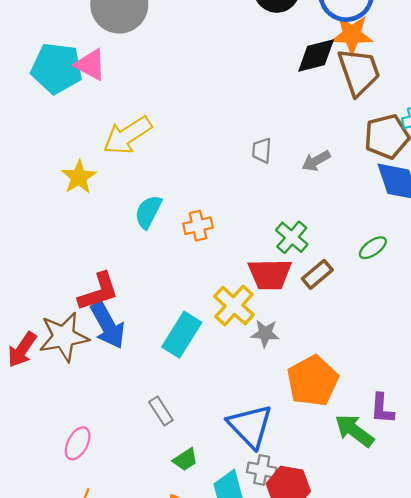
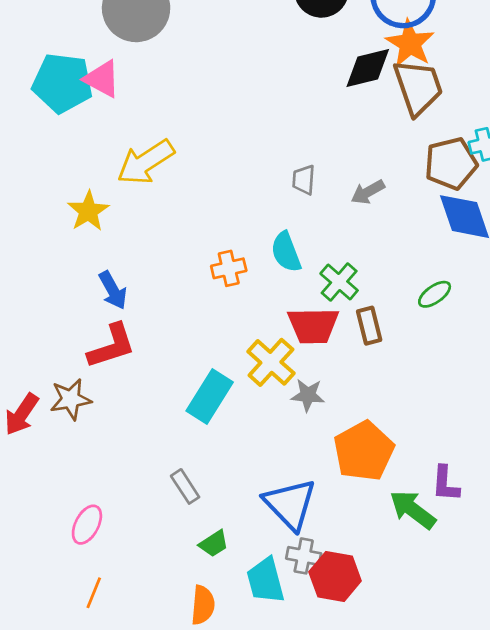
orange star: (352, 35) -> (410, 43), turned 30
cyan semicircle: (148, 212) -> (286, 252), moved, turned -48
brown rectangle: (317, 274) -> (369, 326), turned -64
blue arrow: (108, 325) -> (113, 290), moved, size x0.7
brown star: (64, 337) -> (71, 399), size x0.7

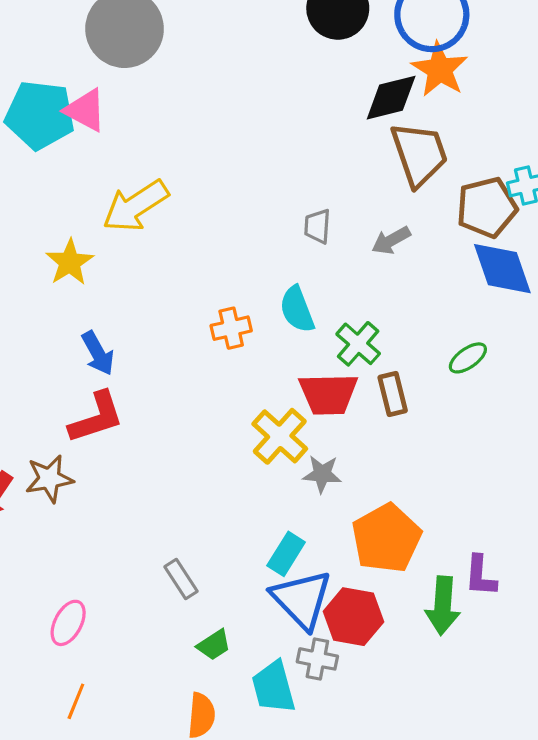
brown trapezoid: (418, 87) -> (419, 154), moved
cyan rectangle: (210, 396) -> (286, 554), moved, size x0.7
green arrow: (413, 510) -> (443, 606), turned -123
red hexagon: (335, 576) -> (353, 617), moved

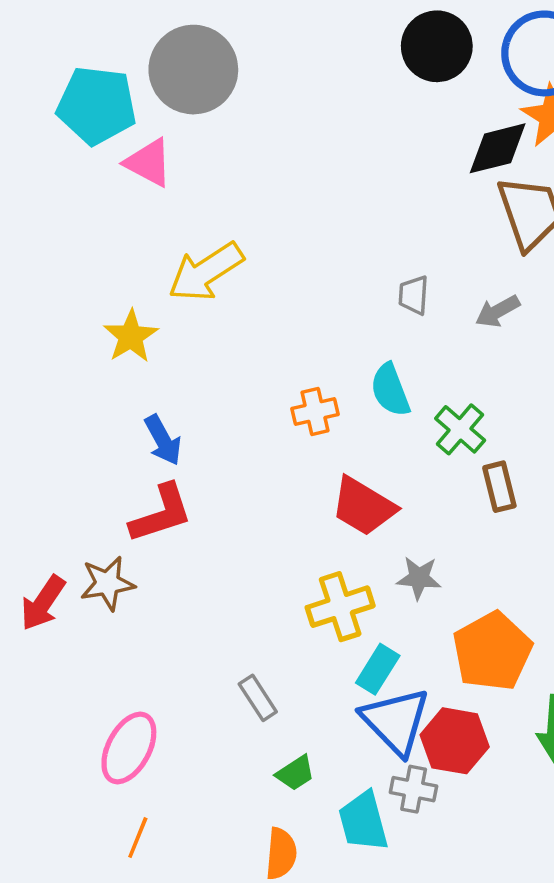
cyan pentagon: (40, 115) -> (97, 105), moved
red trapezoid: (328, 394) -> (363, 506), moved, turned 32
yellow cross: (280, 436) -> (340, 607), moved, turned 30
pink ellipse: (68, 623) -> (129, 748), size x1.4

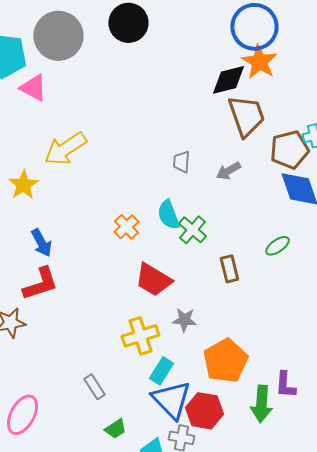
black circle: (437, 46) -> (128, 23), moved
orange cross: (315, 411) -> (126, 227), turned -30
green cross: (460, 429) -> (192, 230), moved

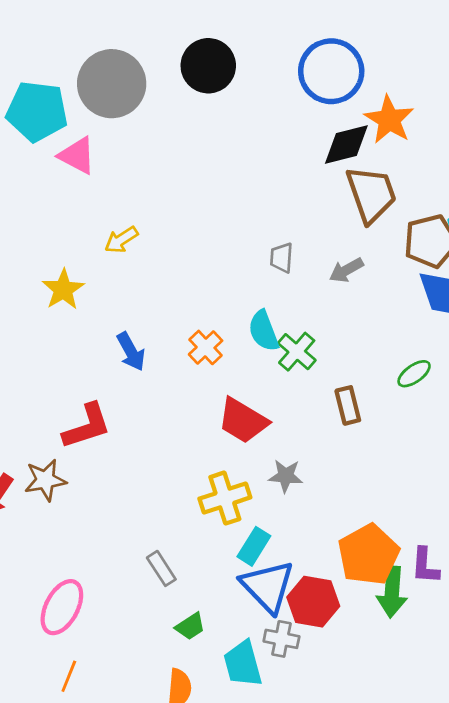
blue circle: (254, 27) -> (331, 71), moved
yellow arrow: (65, 149) -> (121, 240), size x0.6
blue arrow: (41, 243) -> (131, 352), moved
orange pentagon: (225, 361) -> (368, 555), moved

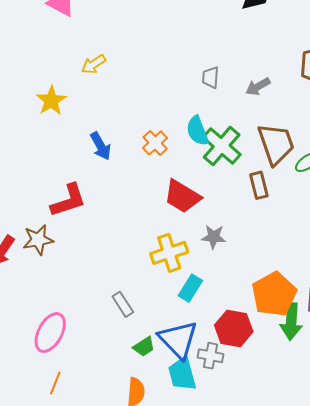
brown trapezoid: (371, 194) -> (276, 144), moved
green cross: (297, 352) -> (222, 146), size x1.4
blue triangle: (268, 586) -> (178, 340), moved

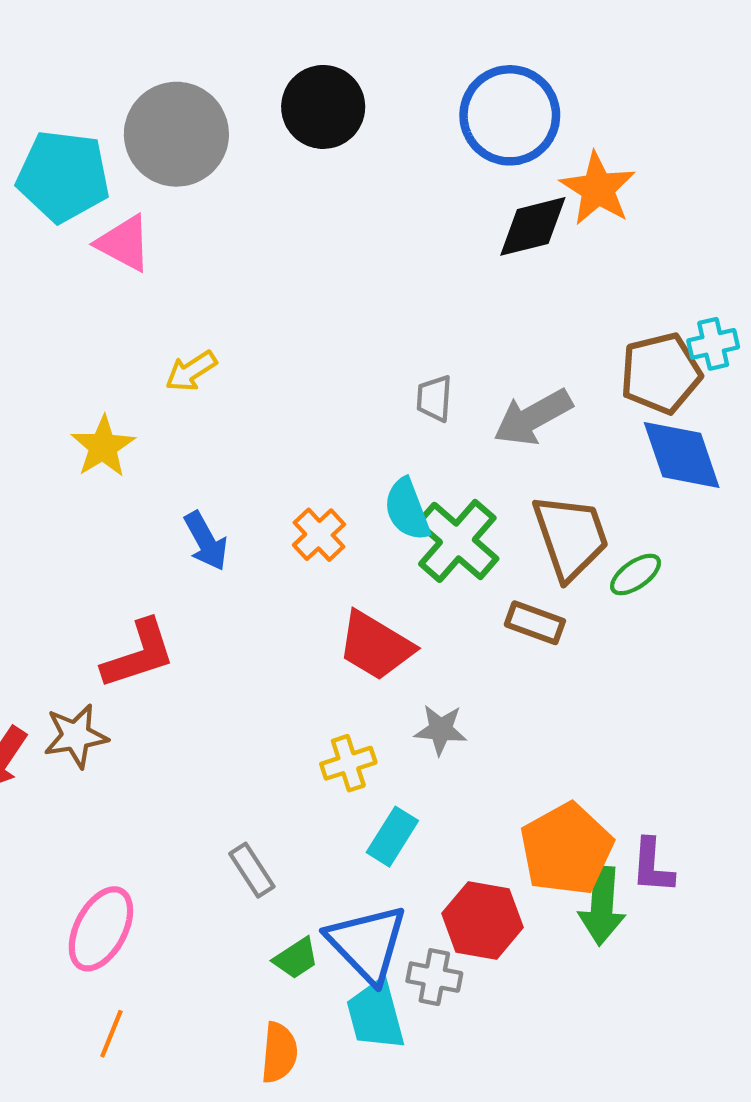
gray arrow: (258, 87) -> (533, 417), size x1.5
brown rectangle: (259, 185) -> (535, 623), turned -56
yellow cross: (169, 253) -> (348, 763), size x0.7

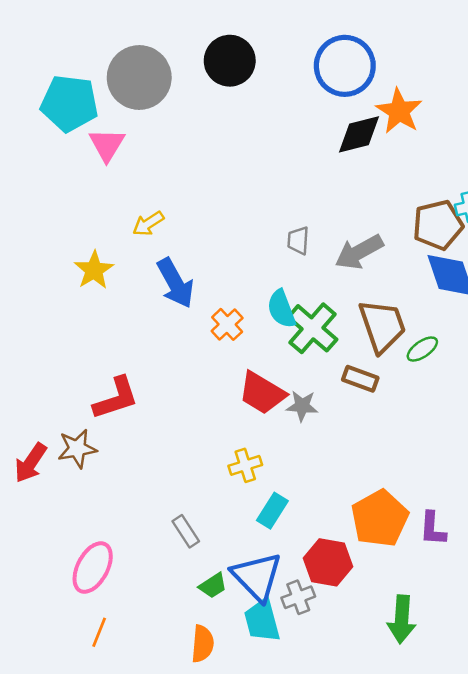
pink triangle: (124, 243) -> (107, 145), turned 33
blue arrow: (206, 541) -> (175, 283), moved, size x1.4
gray star: (441, 730) -> (302, 406), moved
green arrow: (602, 906) -> (402, 619), moved
gray cross: (434, 977) -> (298, 597), turned -32

